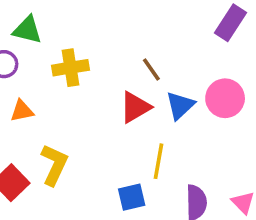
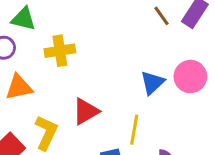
brown line: (151, 69) -> (162, 16), moved
red triangle: (135, 107) -> (86, 111), moved
orange triangle: (22, 111) -> (19, 87), size x1.4

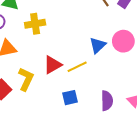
yellow line: (134, 130) -> (77, 67), moved, turned 54

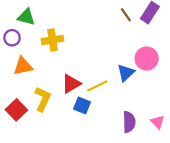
blue triangle: (98, 45) -> (126, 73), moved
blue square: (70, 98) -> (82, 106), moved, turned 35

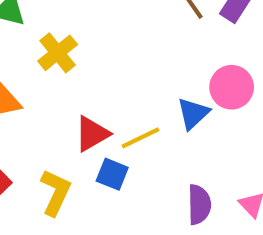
yellow cross: (53, 40) -> (58, 53), turned -30
yellow L-shape: (43, 99) -> (56, 192), moved

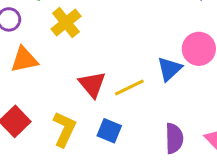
red triangle: (92, 134) -> (92, 84), turned -40
blue square: (112, 174) -> (109, 131), moved

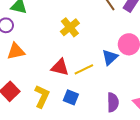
yellow cross: (66, 23) -> (70, 27), moved
red triangle: (92, 84) -> (60, 67), turned -36

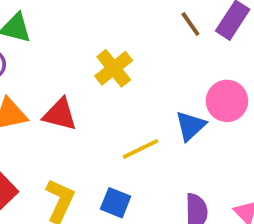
red triangle: (60, 67) -> (60, 114), moved

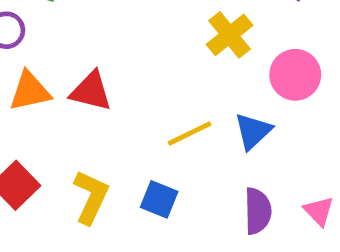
yellow cross: (114, 68) -> (230, 35), moved
blue triangle: (190, 126) -> (253, 131), moved

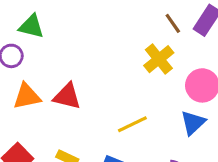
blue triangle: (253, 131) -> (193, 123), moved

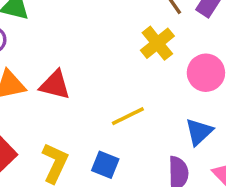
blue triangle: (193, 123) -> (199, 132), moved

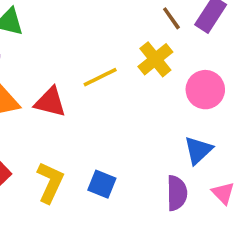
yellow line: (128, 116) -> (100, 77), moved

